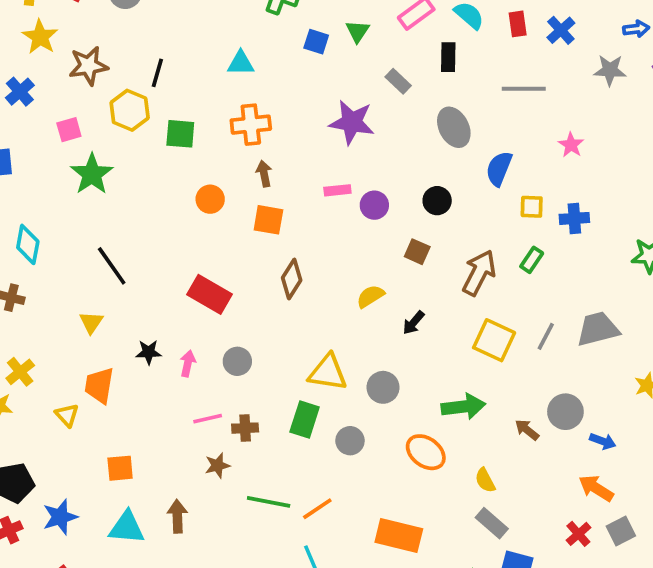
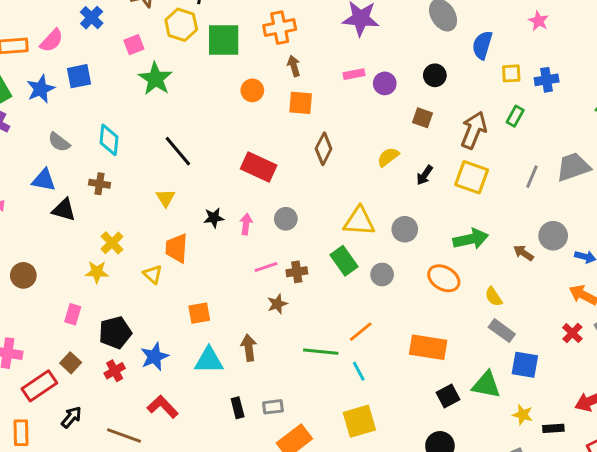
green square: (180, 134) -> (224, 40), size x1.4
yellow square: (494, 340) -> (472, 177), moved
green rectangle: (305, 420) -> (344, 261), turned -48
green line: (269, 502) -> (321, 352), moved

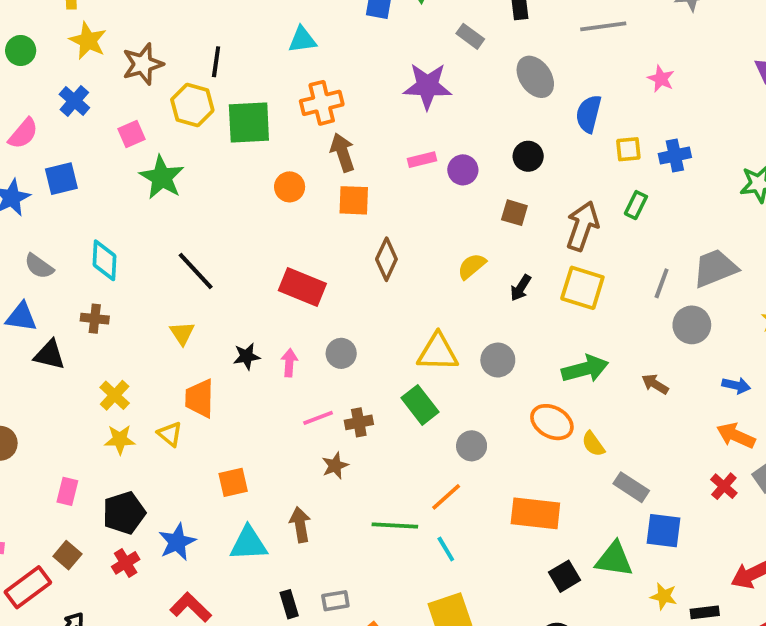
brown arrow: (294, 66) -> (343, 152), size x1.4
gray circle: (553, 236) -> (692, 325), moved
yellow star: (97, 272) -> (120, 440), moved
gray circle: (382, 275) -> (472, 446), moved
yellow semicircle: (493, 297) -> (593, 444), moved

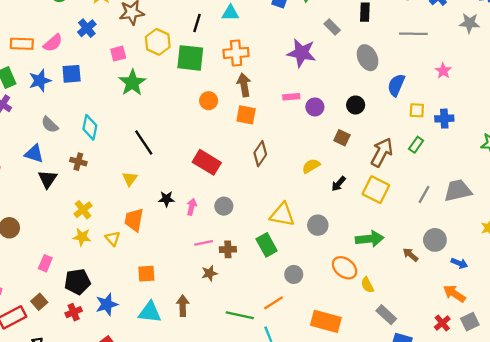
black line: (216, 62) -> (197, 23), moved
gray circle: (692, 325) -> (435, 240), moved
black triangle: (50, 355) -> (48, 179), turned 42

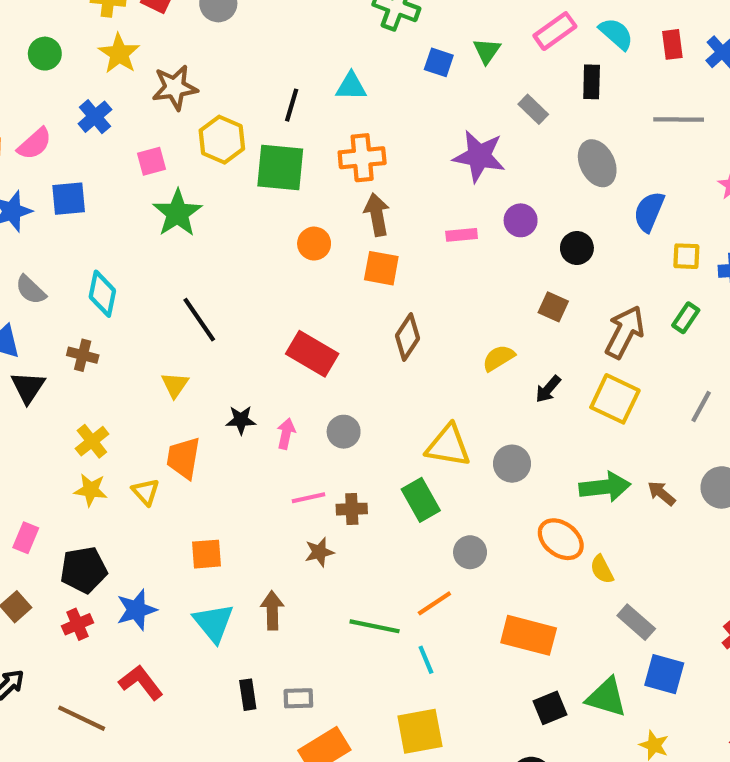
purple circle: (315, 107) -> (521, 220), moved
brown arrow: (410, 255) -> (661, 493), moved
cyan triangle: (150, 312) -> (214, 623), turned 45

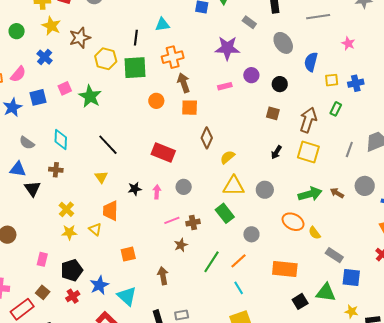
pink square: (151, 161) -> (65, 88), moved
yellow semicircle: (499, 358) -> (228, 157), moved
cyan triangle: (214, 623) -> (127, 296), moved
green line: (375, 626) -> (212, 262), moved, turned -60

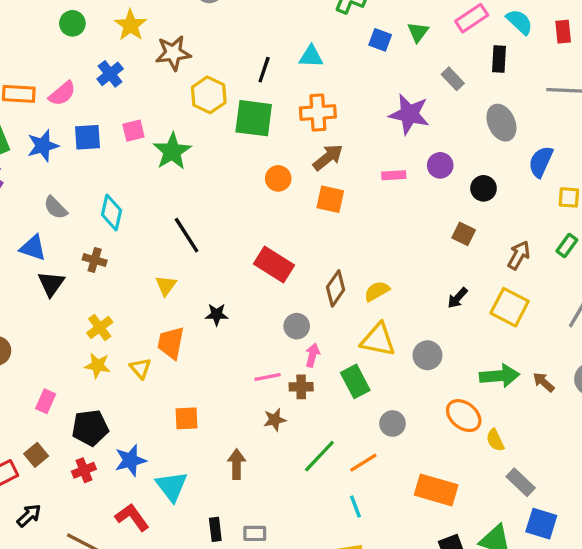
brown arrow: (184, 83) -> (328, 157), turned 60
brown arrow: (308, 120) -> (519, 255), size x0.7
brown diamond: (207, 138) -> (336, 288), moved
pink arrow: (157, 192) -> (312, 355), moved

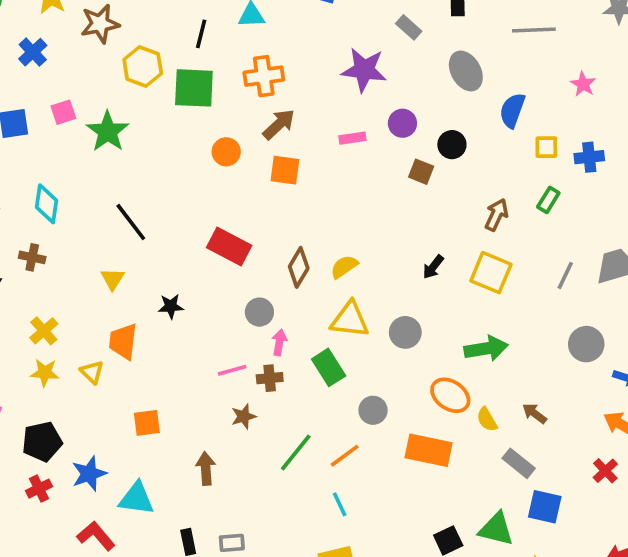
brown square: (464, 234) -> (421, 172), moved
brown arrow: (544, 382) -> (535, 413), moved
cyan triangle: (172, 486) -> (137, 499), turned -40
orange rectangle: (436, 490) -> (429, 450), moved

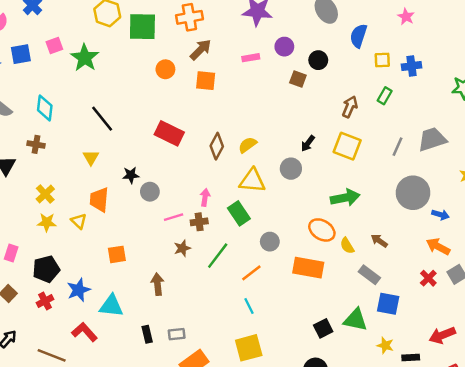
gray circle: (259, 312) -> (150, 192), moved
gray circle: (405, 332) -> (291, 169), moved
gray circle: (586, 344) -> (413, 193), size x1.4
green line: (296, 453) -> (218, 256), moved

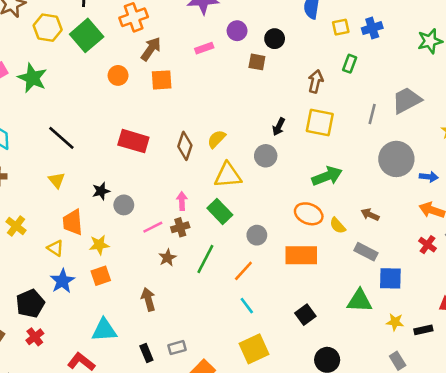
green square: (142, 27) -> (87, 35), turned -32
yellow star: (47, 222) -> (99, 245), moved
blue star: (79, 290) -> (62, 281), moved
black square: (323, 328) -> (305, 315), moved

